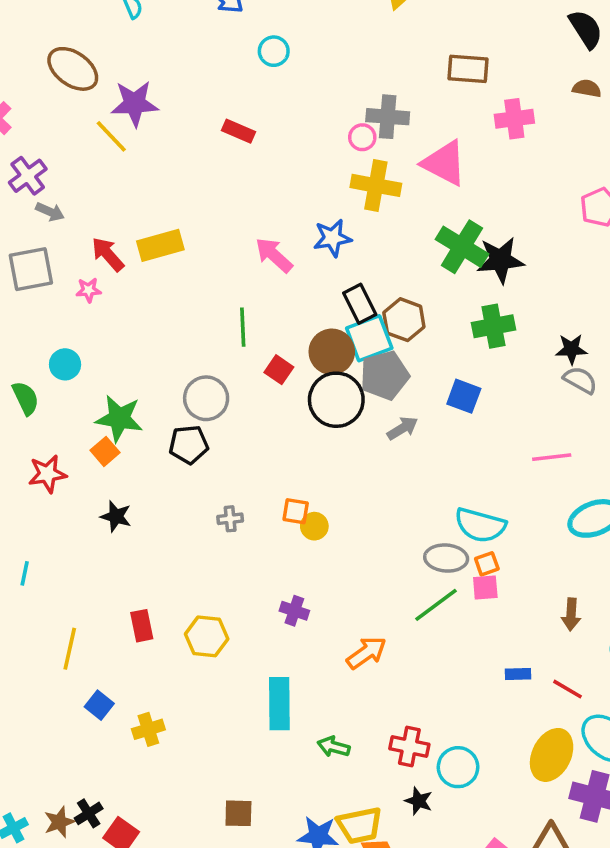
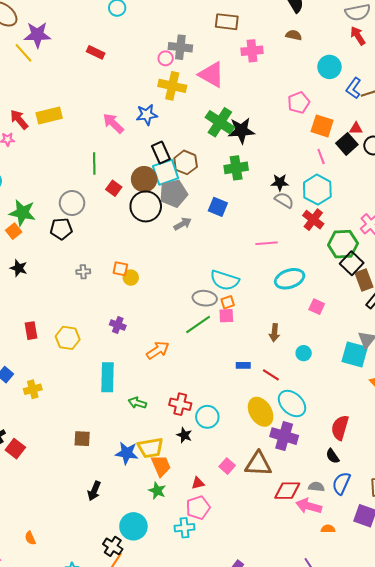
yellow ellipse: (552, 755) -> (261, 412), turned -60

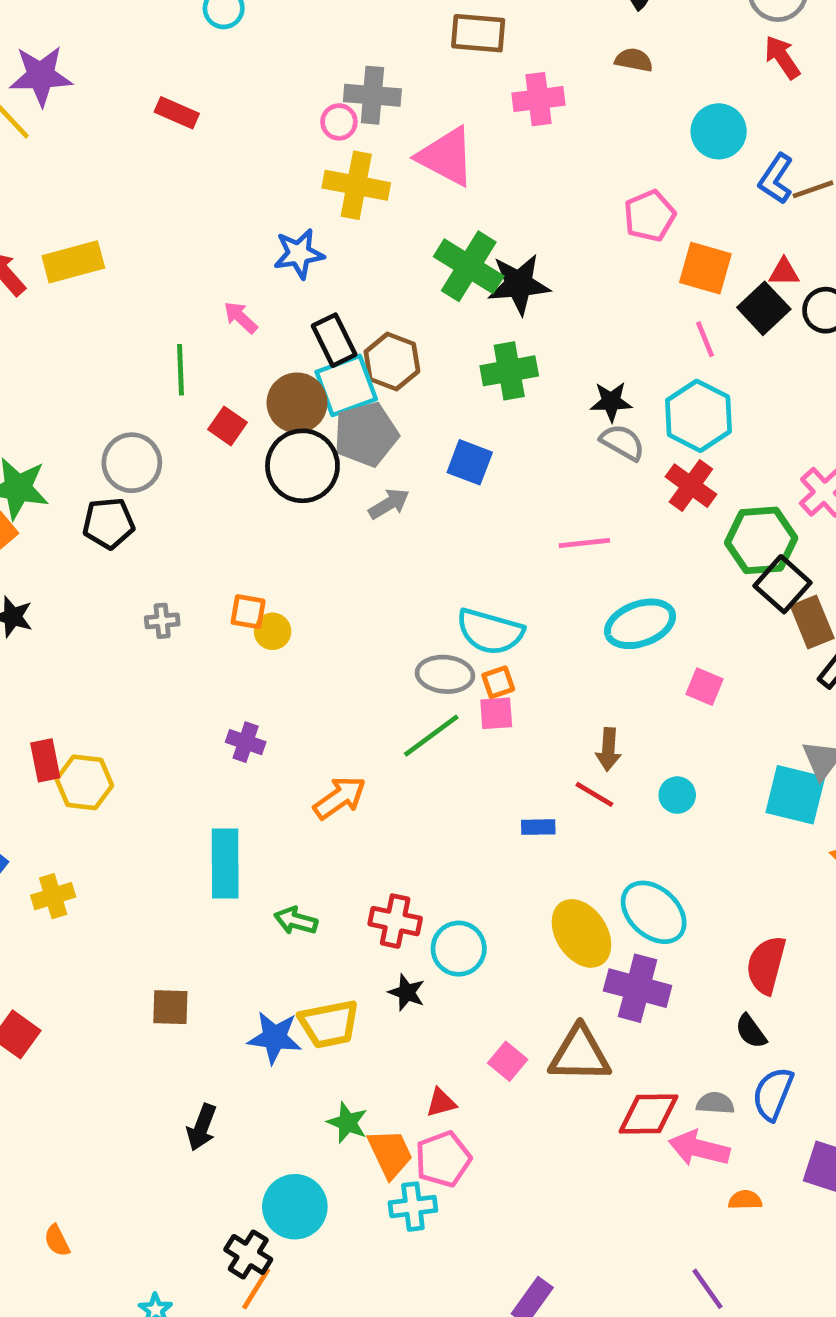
pink arrow: (113, 123) -> (241, 317), moved, size x0.7
yellow hexagon: (68, 338) -> (84, 782), moved
red line: (271, 375) -> (594, 794), moved
orange trapezoid: (161, 466) -> (390, 1153), moved

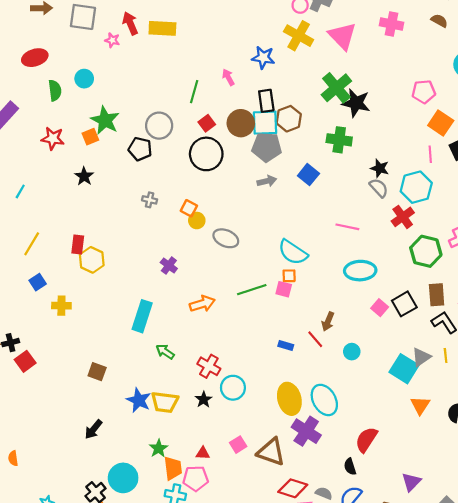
black circle: (302, 466) -> (206, 154), moved
black square: (782, 584) -> (404, 304), moved
gray ellipse: (445, 674) -> (226, 238), moved

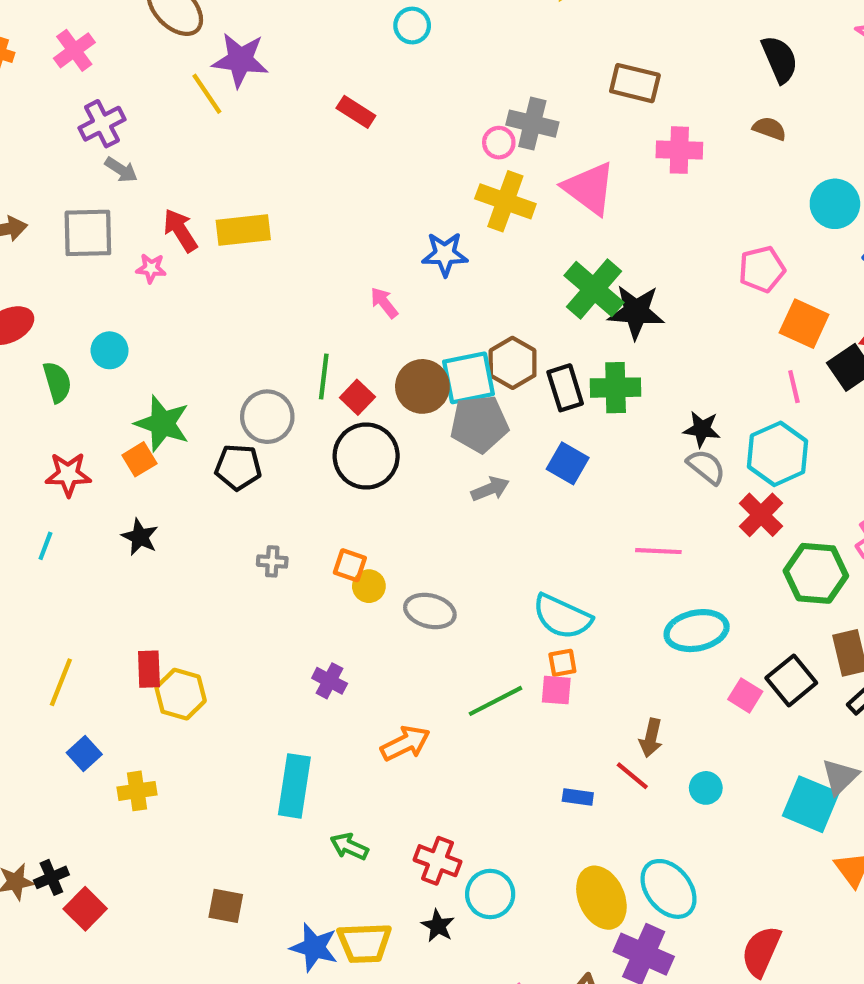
green line: (194, 92) -> (324, 376), moved
black rectangle: (266, 101) -> (565, 388), moved
cyan line: (20, 191) -> (45, 546), moved

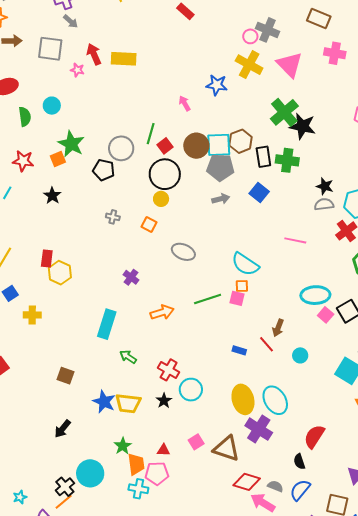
gray semicircle: (706, 467) -> (324, 204), turned -54
yellow circle: (369, 586) -> (161, 199), moved
cyan ellipse: (697, 631) -> (315, 295), moved

